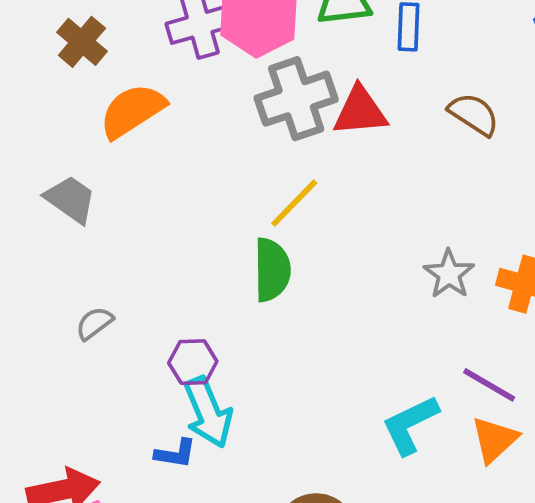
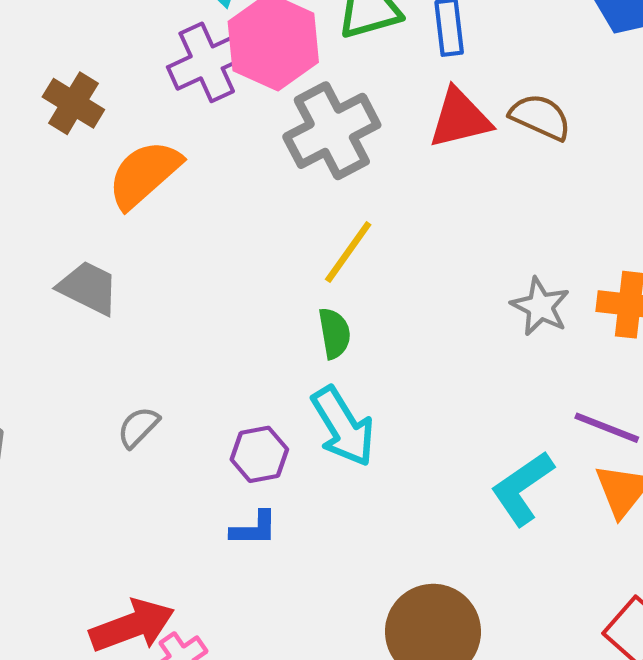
red triangle: (360, 111) -> (460, 118), moved
green semicircle: (272, 270) -> (334, 333), size x0.7
cyan arrow: (208, 412) -> (343, 427), moved
blue L-shape: (175, 454) -> (254, 529), moved

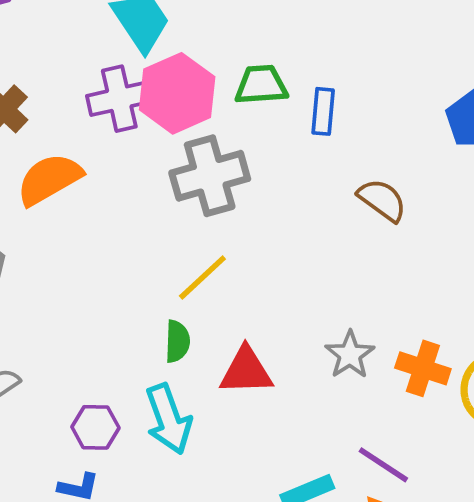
red triangle: (460, 118) -> (246, 371), moved

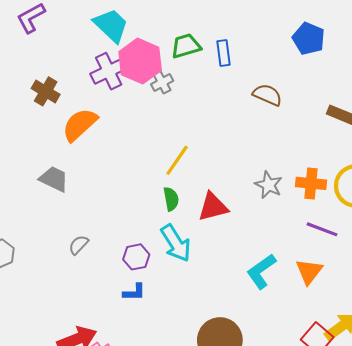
gray cross: (210, 176) -> (162, 82), moved, size x0.5
purple line: (383, 465) -> (322, 229), moved

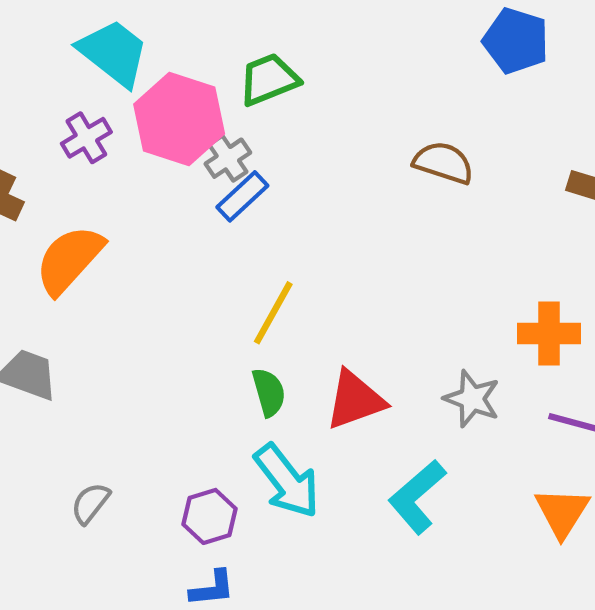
blue rectangle: (223, 53) -> (242, 196), moved, turned 60
purple cross: (109, 71) -> (86, 138), moved, size x0.7
gray star: (269, 185) -> (472, 399), moved
cyan L-shape: (261, 271) -> (417, 497), moved

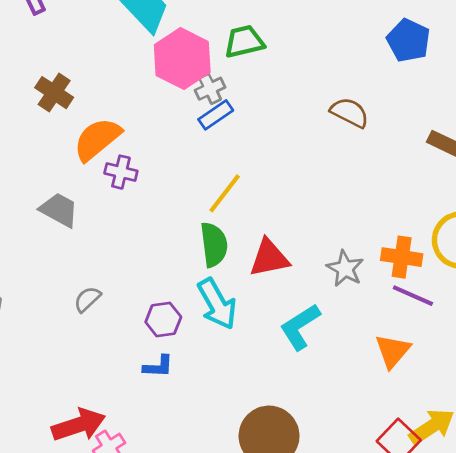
purple cross: (86, 138) -> (121, 172), moved, turned 36
orange cross: (549, 333) -> (402, 257), moved
green semicircle: (269, 392) -> (214, 245), size x1.4

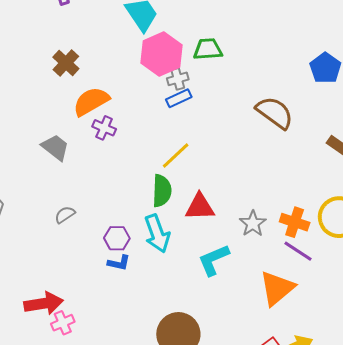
brown semicircle: (350, 113) -> (275, 113), size x1.4
orange triangle: (393, 351) -> (277, 288), size x1.4
blue L-shape: (158, 366) -> (119, 263), moved

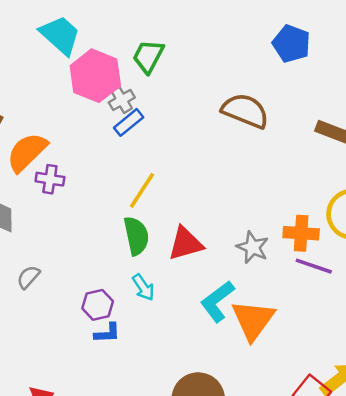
green trapezoid: (208, 49) -> (148, 56), turned -44
gray semicircle: (65, 215) -> (28, 277), moved
cyan arrow: (157, 234) -> (143, 287), size x0.6
orange triangle: (277, 288) -> (253, 320), moved

